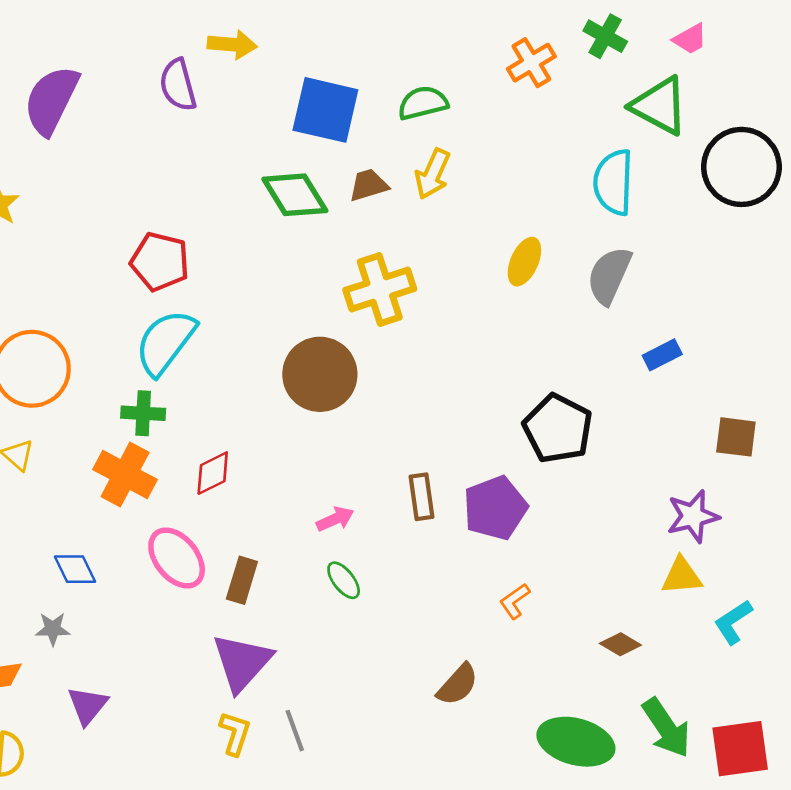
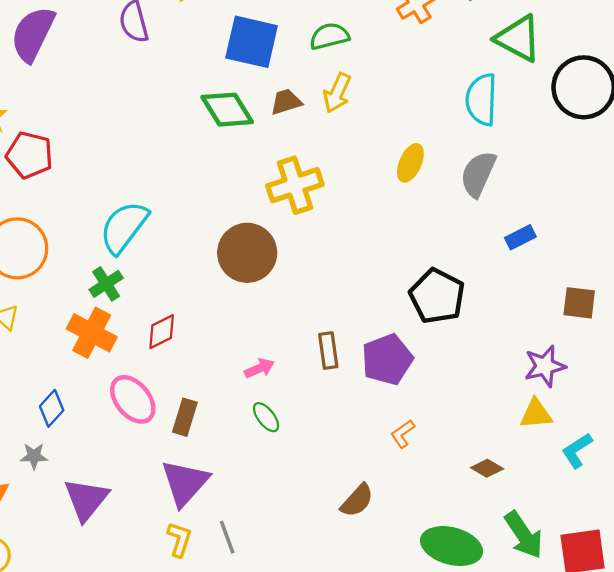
red pentagon: (160, 262) -> (29, 155), moved
green cross: (143, 413) -> (106, 284), turned -36
blue diamond: (75, 569) -> (52, 408), turned 68
purple triangle: (87, 705) -> (86, 499), moved, size x1.4

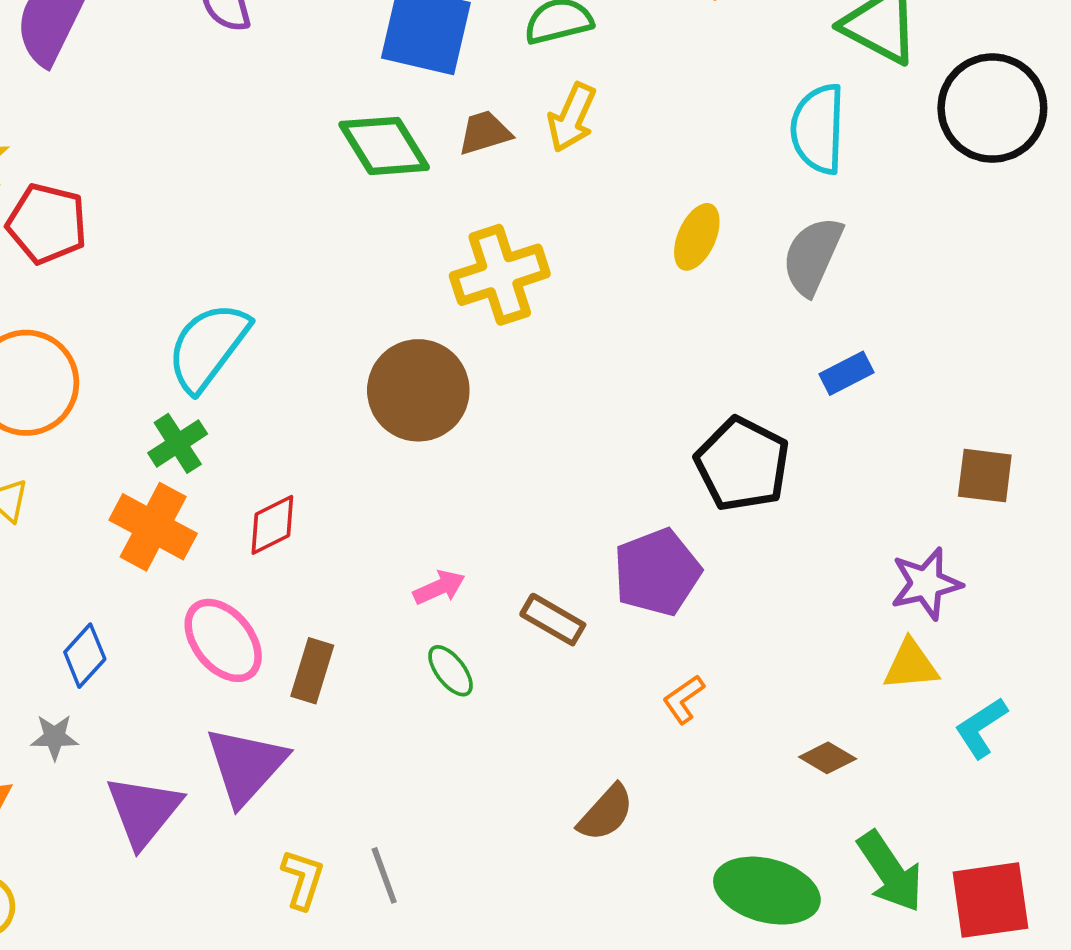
blue rectangle: (520, 237) -> (846, 373), moved
brown rectangle: (328, 351) -> (553, 620), moved, turned -52
purple triangle: (185, 483) -> (246, 765), moved

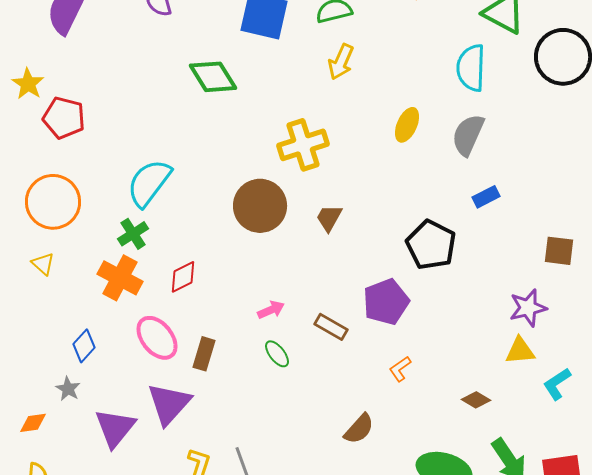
brown trapezoid: (485, 133) -> (329, 218), moved, turned -44
green diamond: (384, 146) -> (213, 77), moved
gray star: (55, 737) -> (68, 389), turned 30

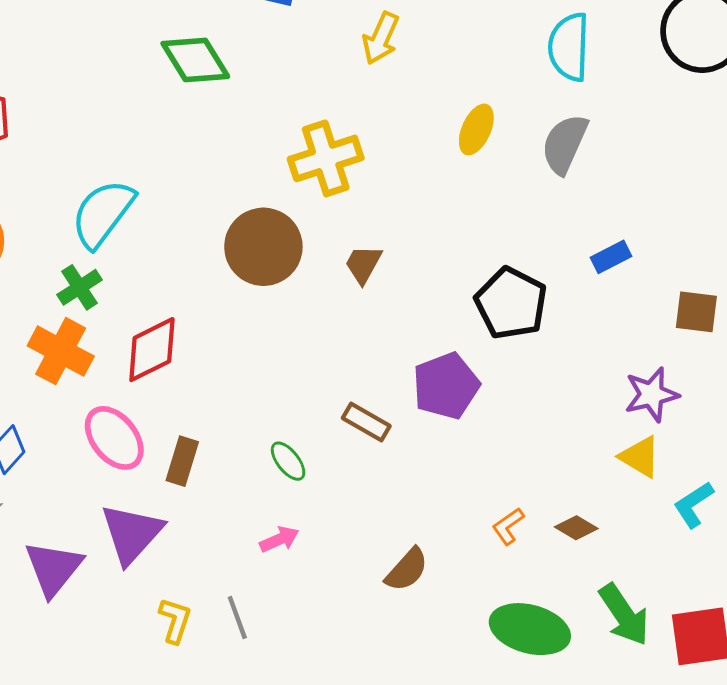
blue rectangle: (486, 197) -> (611, 257), moved
red diamond: (183, 277) -> (152, 350), size x1.4
pink arrow: (271, 310) -> (279, 539), moved
yellow triangle: (520, 351) -> (640, 457), turned 36
orange L-shape: (400, 369) -> (508, 526), moved

